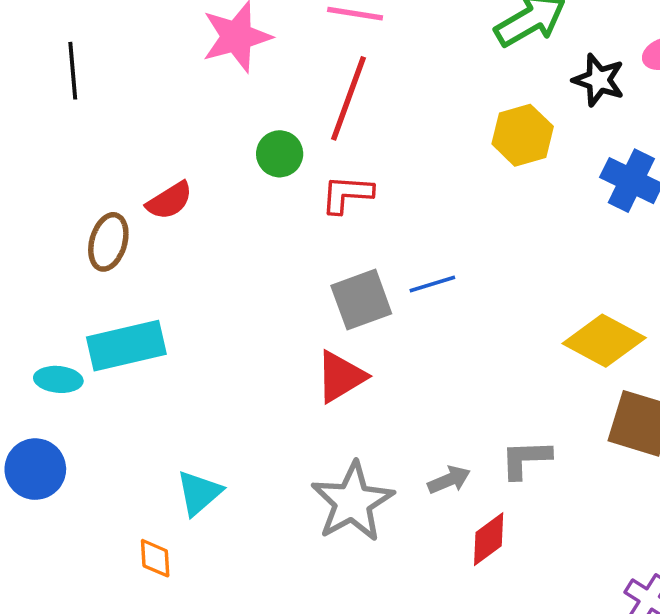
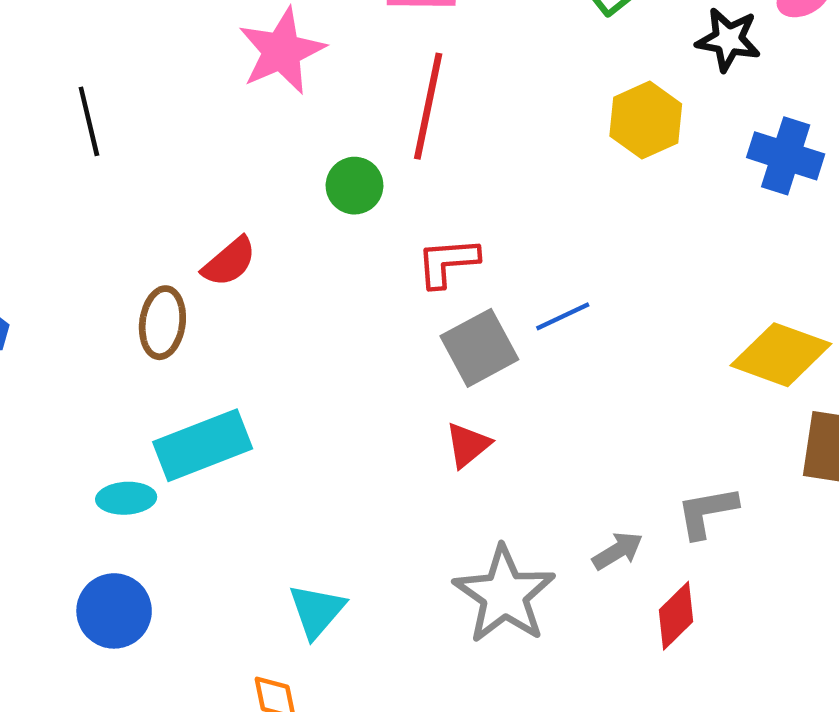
red L-shape: (347, 194) -> (448, 262), moved
red triangle: (341, 377) -> (468, 445), size x0.7

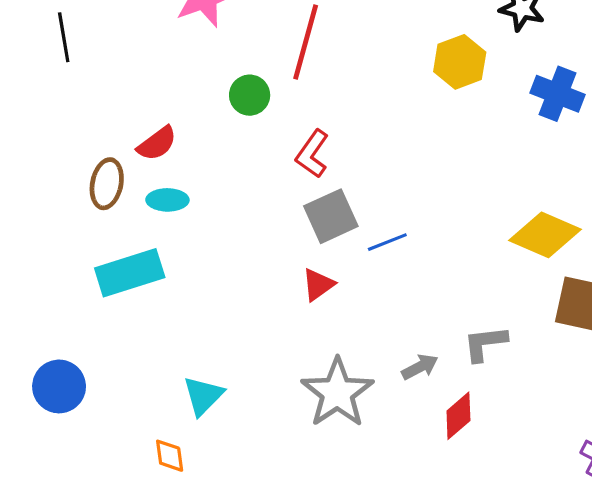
red L-shape: (448, 262) -> (312, 154), turned -54
blue line: (563, 316) -> (387, 242), moved
cyan ellipse: (126, 498) -> (167, 200), moved

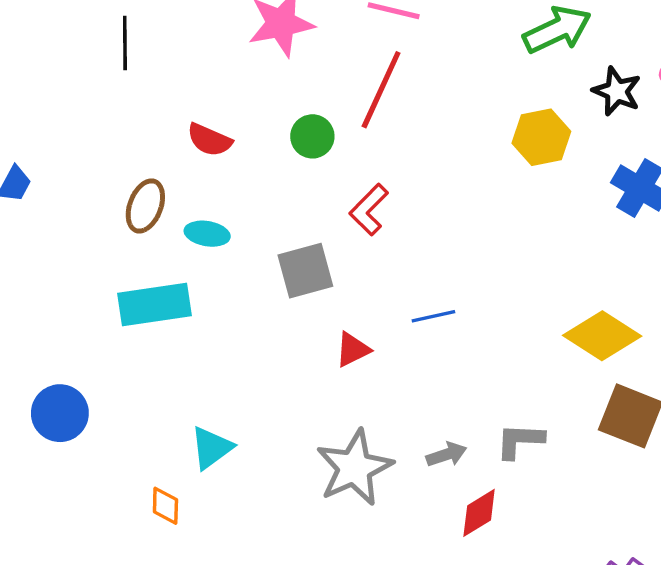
red semicircle: (157, 144) -> (209, 140), moved, turned 51
gray square: (331, 216) -> (305, 271), moved

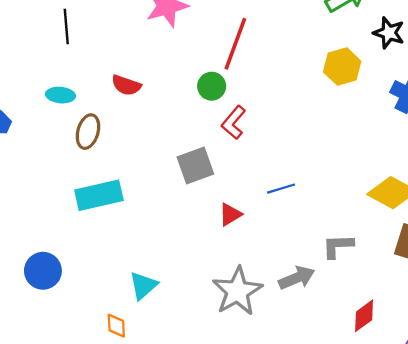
green circle: (312, 136) -> (212, 86), moved
cyan ellipse: (207, 234) -> (60, 95), moved
gray L-shape: (520, 441) -> (338, 246), moved
gray arrow: (447, 454) -> (297, 278), size x1.4
red diamond: (479, 513) -> (364, 316), moved

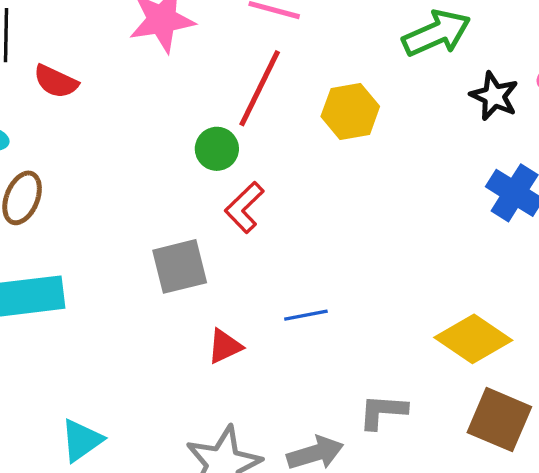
yellow hexagon: (342, 67) -> (350, 111), moved
red semicircle: (126, 85) -> (56, 81), moved

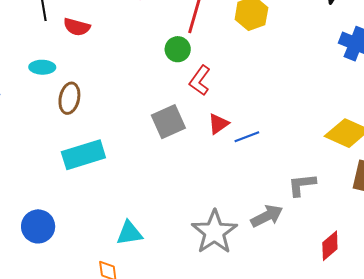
red triangle: (225, 346) -> (218, 124), moved
cyan triangle: (81, 440) -> (129, 233), turned 36

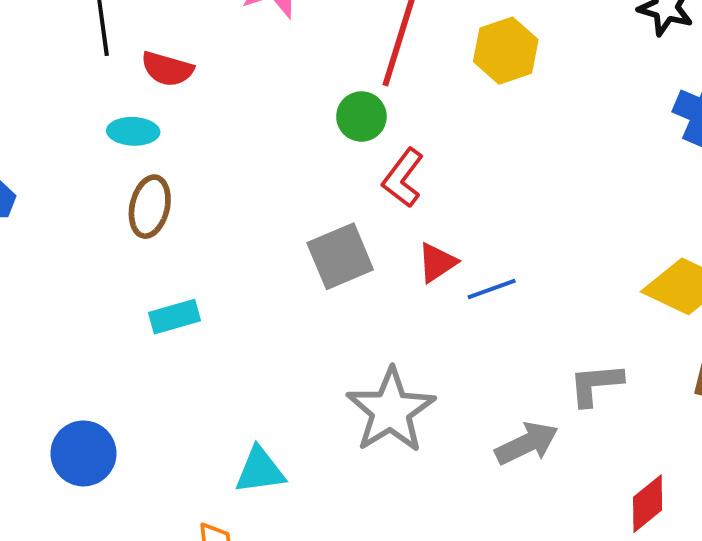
cyan ellipse: (42, 67) -> (133, 131), moved
cyan rectangle: (83, 155) -> (175, 317), size x0.6
gray star: (214, 232) -> (391, 410), moved

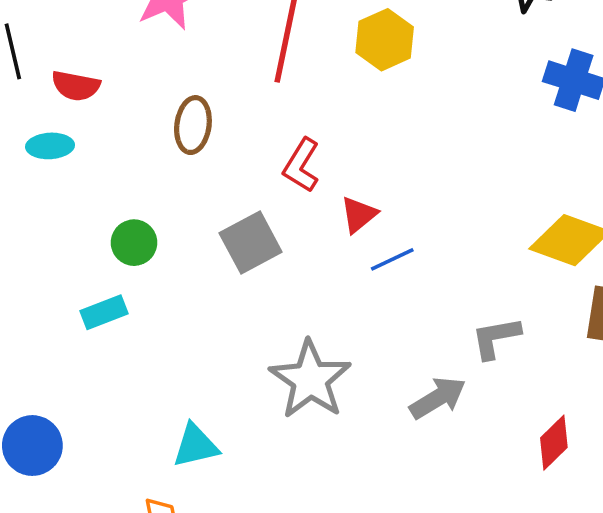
green circle: (361, 117) -> (134, 243), moved
brown ellipse: (150, 207) -> (193, 125), moved
red triangle: (437, 263) -> (359, 215), moved

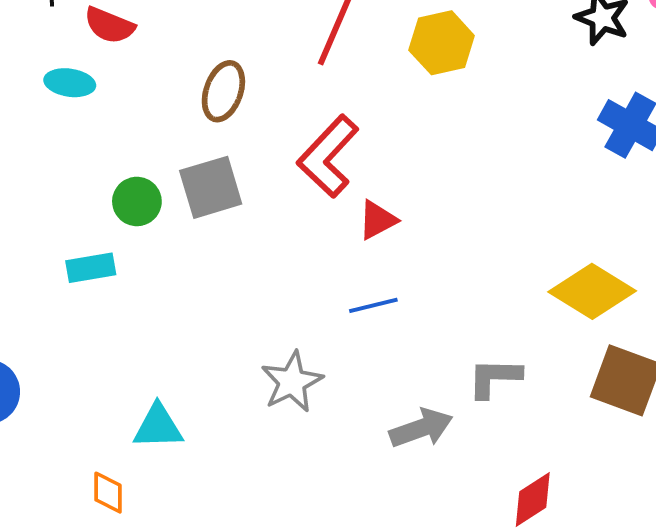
red L-shape: (301, 165) -> (328, 156), size x1.4
gray square: (251, 243) -> (211, 187), moved
blue line: (392, 259) -> (373, 305), moved
gray star: (310, 379) -> (292, 382), size x0.7

